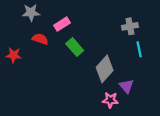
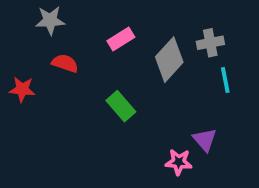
pink rectangle: (62, 24) -> (121, 39), moved
green rectangle: (75, 47) -> (121, 106), moved
gray diamond: (105, 69) -> (169, 60), moved

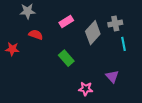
pink star: (179, 162) -> (86, 89), moved

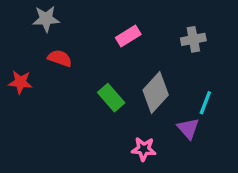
pink rectangle: (66, 21) -> (128, 36), moved
gray diamond: (93, 33) -> (156, 92), moved
cyan line: (123, 44) -> (205, 103), moved, turned 32

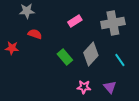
gray cross: (193, 39) -> (113, 23), size x1.6
cyan line: (205, 103) -> (120, 60), turned -56
purple triangle: (188, 128) -> (110, 87), moved

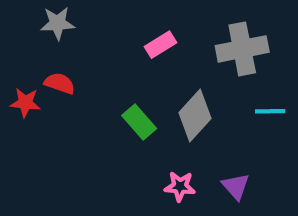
red semicircle: (35, 34) -> (60, 83), moved
cyan line: (120, 60) -> (270, 111), moved, turned -56

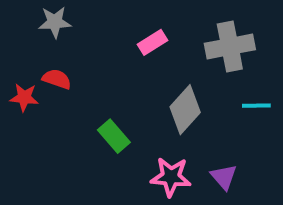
green rectangle: (139, 122) -> (114, 136), moved
pink star: (180, 186) -> (171, 177), size x1.4

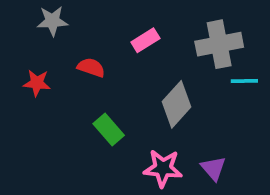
red semicircle: (57, 79) -> (91, 67), moved
red star: (24, 97) -> (37, 83), moved
cyan line: (256, 106) -> (244, 81), moved

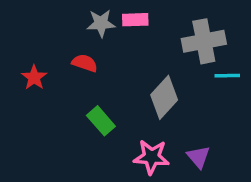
gray star: (52, 21) -> (101, 23), moved
pink rectangle: (145, 40) -> (135, 20), moved, turned 30
red star: (37, 83) -> (34, 77), turned 30

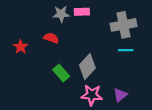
cyan line: (227, 76) -> (126, 50), moved
gray diamond: (164, 97) -> (87, 66), moved
purple triangle: (198, 157) -> (120, 95), turned 32

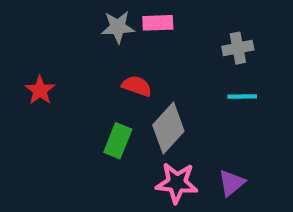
gray cross: (124, 25) -> (238, 48), size x0.6
red semicircle: (51, 38) -> (137, 86), moved
green rectangle: (61, 73) -> (118, 141), turned 63

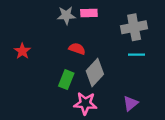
gray cross: (238, 48) -> (134, 27), size x1.5
pink star: (177, 183) -> (85, 103), moved

